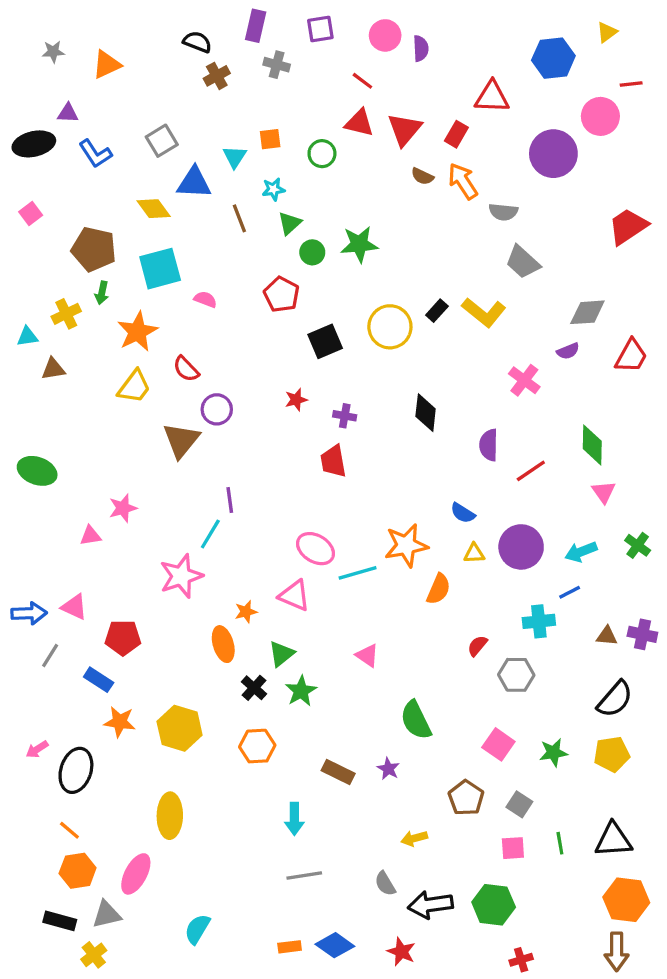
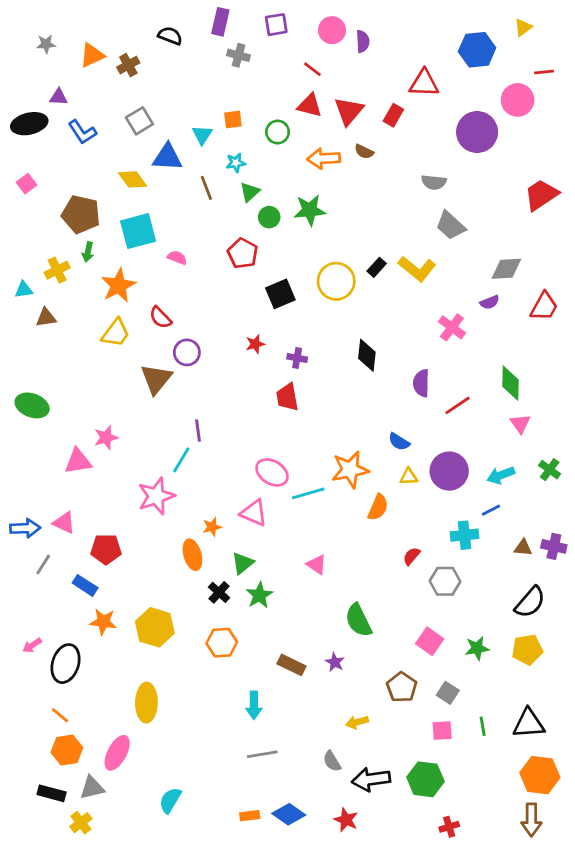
brown cross: (217, 76) -> (128, 65), moved
orange arrow: (463, 181) -> (324, 159), moved, turned -60
pink triangle: (91, 536) -> (78, 461), size x1.5

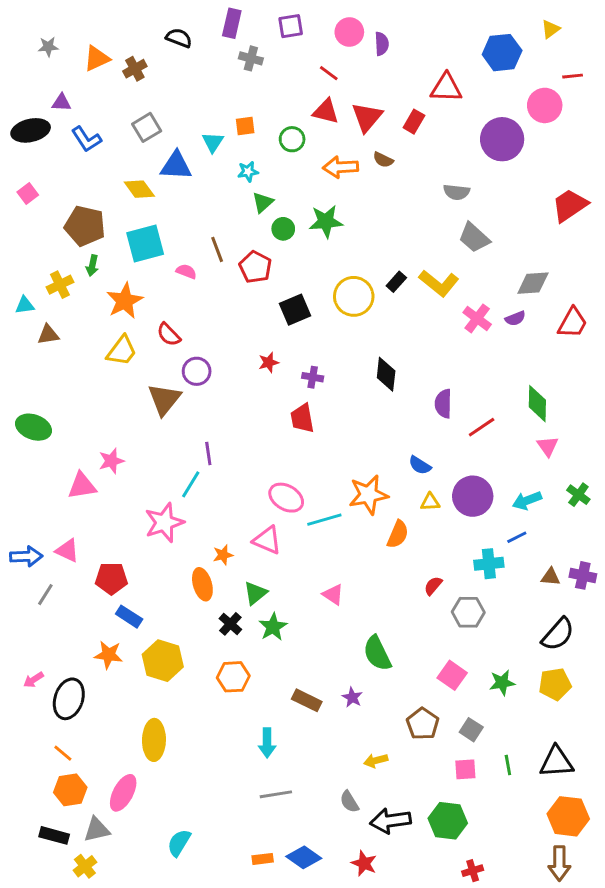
brown line: (206, 188) -> (217, 249), moved
pink cross: (452, 327) -> (477, 318), moved
blue rectangle: (85, 585) -> (129, 617), moved

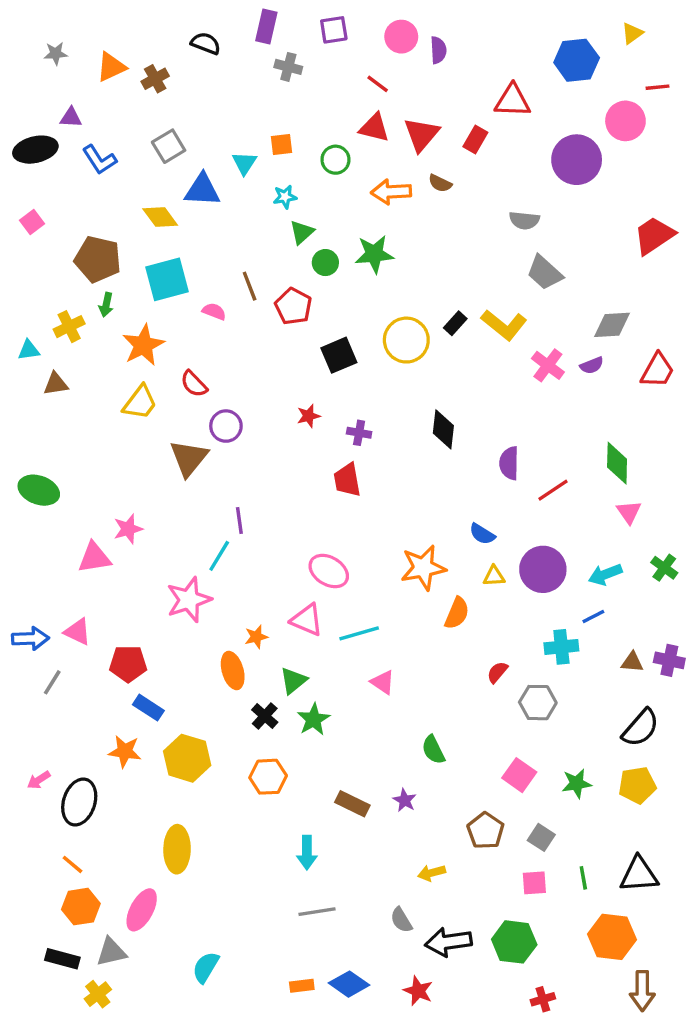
cyan line: (324, 520) -> (359, 633), moved
green semicircle: (377, 653) -> (433, 750), size x0.7
orange hexagon: (568, 816) -> (612, 937), moved

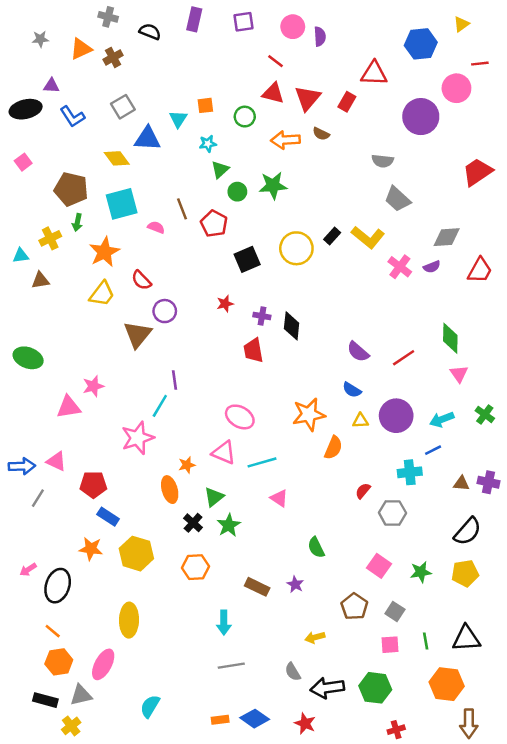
gray cross: (288, 67) -> (108, 17), moved
black diamond: (443, 429) -> (292, 326), moved
purple semicircle: (509, 463) -> (358, 352), moved, turned -50

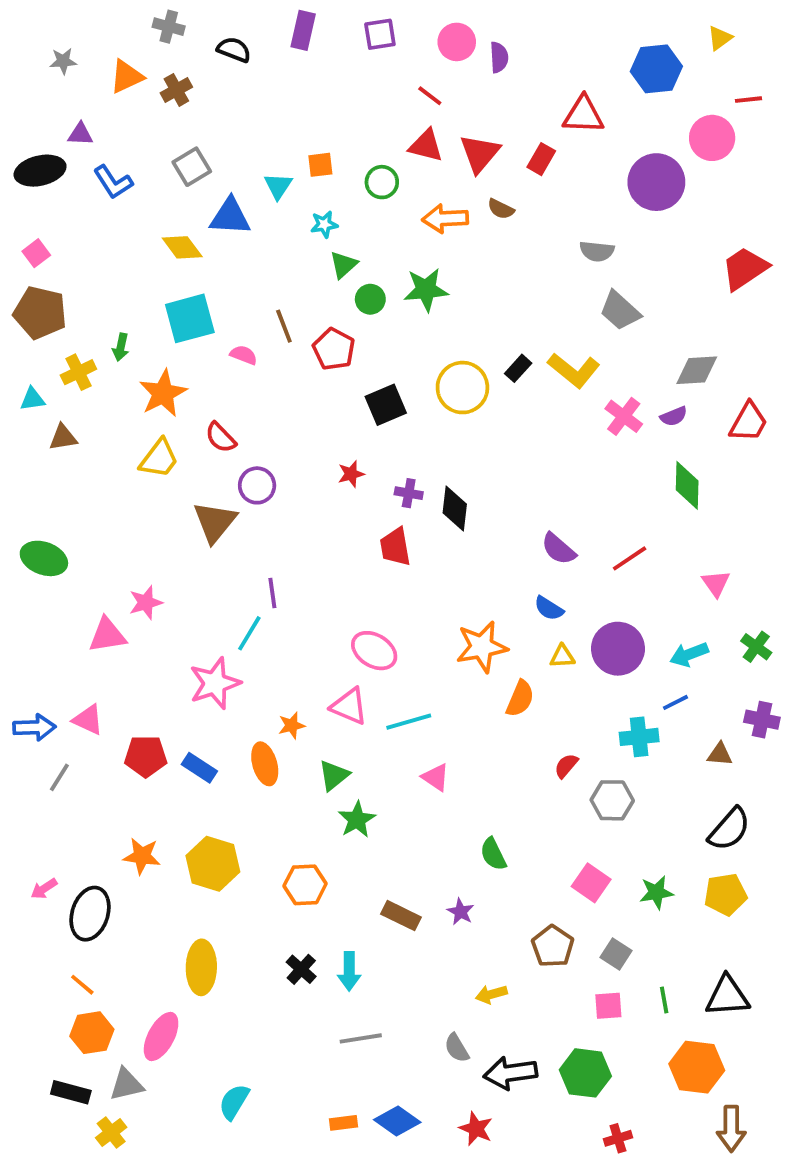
brown pentagon: (71, 189) -> (40, 313), moved
green diamond: (450, 338) -> (687, 485), moved
purple cross: (488, 482) -> (762, 720), moved
blue rectangle: (108, 517) -> (199, 768), moved
black cross: (193, 523) -> (301, 969), moved

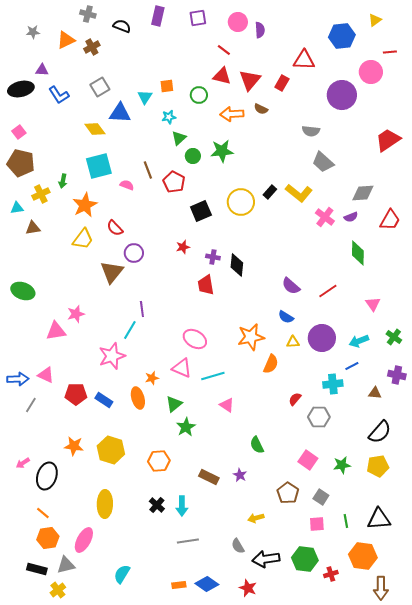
red cross: (618, 1138) -> (331, 574), moved

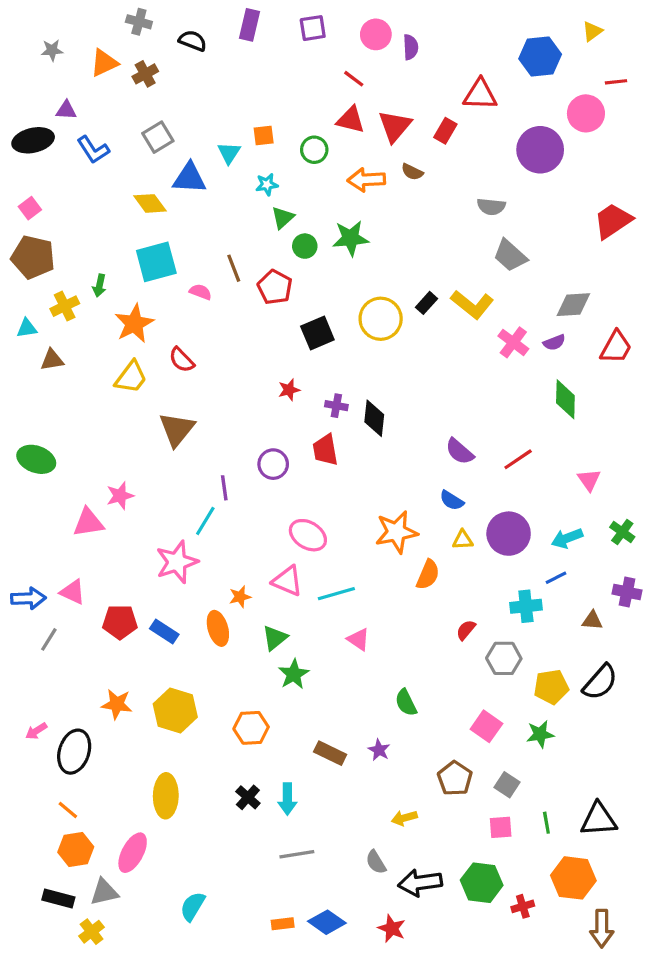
purple circle: (134, 253) -> (273, 464), moved
yellow pentagon: (378, 466) -> (551, 687), moved

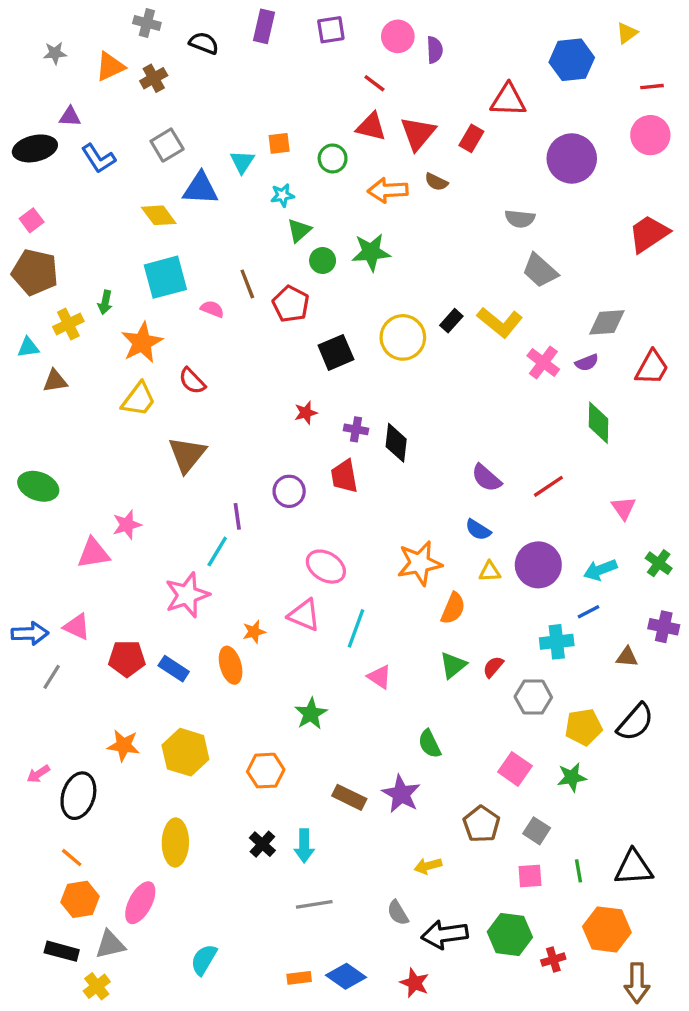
pink circle: (586, 113) -> (650, 135), moved
cyan line: (336, 594) -> (356, 628), turned -54
green triangle: (275, 638) -> (453, 665), moved
purple star: (379, 750) -> (401, 794), size x1.6

